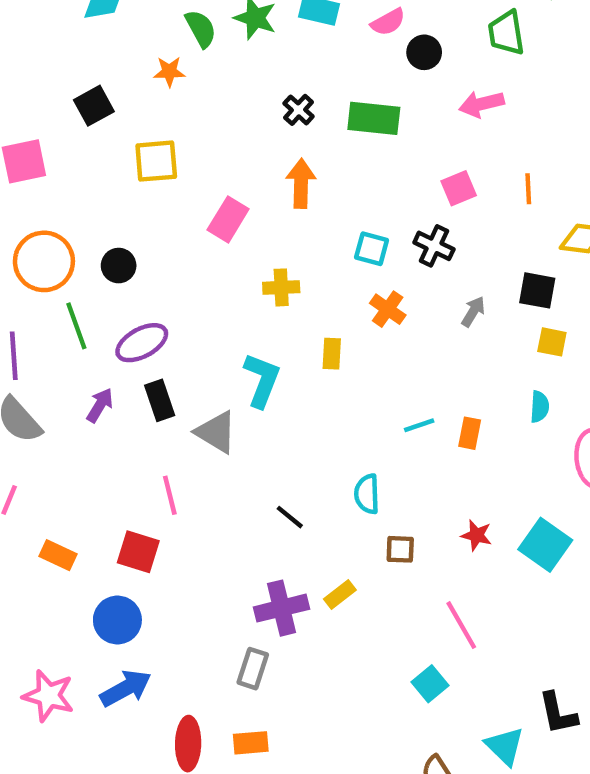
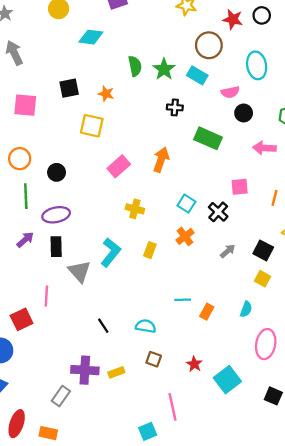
orange star: (169, 72) -> (106, 94), moved
black cross: (299, 110) -> (175, 107), moved, turned 35
orange circle: (44, 261) -> (20, 159), size x0.7
cyan semicircle: (367, 494) -> (146, 326), turned 84
red square: (138, 552) -> (22, 319), turned 30

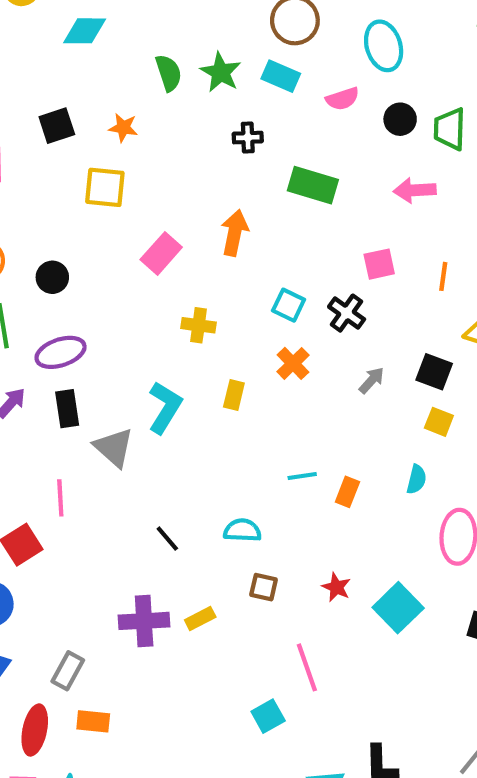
black circle: (244, 113) -> (400, 119), moved
gray rectangle: (61, 396) -> (68, 671), moved
orange rectangle: (48, 433) -> (93, 721), moved

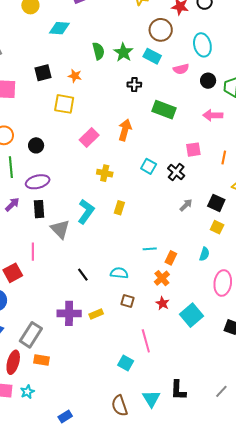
orange cross: (293, 363) -> (162, 278), moved
gray rectangle: (68, 671) -> (31, 335), size x1.4
cyan square: (268, 716) -> (126, 363), turned -35

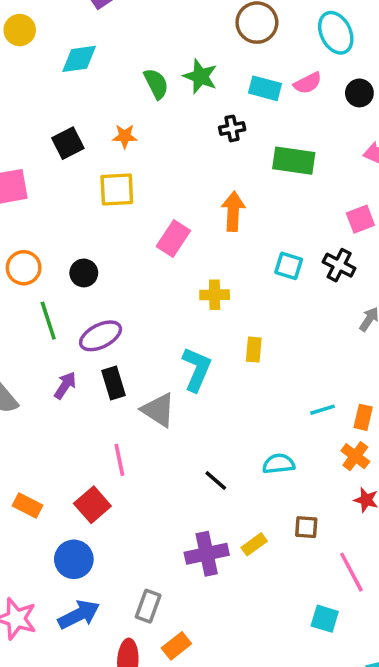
cyan rectangle: (152, 56) -> (265, 88), moved
brown square: (128, 301) -> (306, 527), moved
gray rectangle: (31, 335) -> (148, 606), size x0.7
orange rectangle: (42, 360) -> (176, 646), turned -35

